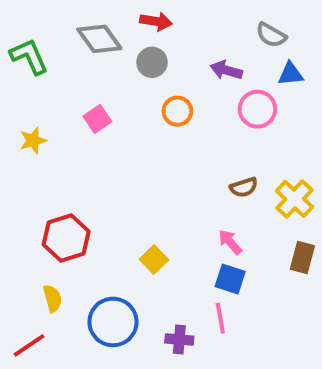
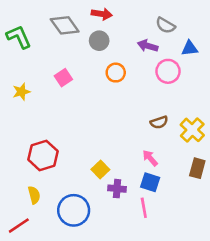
gray semicircle: (271, 35) -> (165, 25), moved
purple cross: (179, 340) -> (117, 189), moved

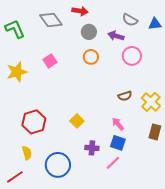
gray circle: (99, 41) -> (89, 32), moved
blue triangle: (190, 48) -> (155, 24), moved
yellow star: (21, 92) -> (17, 72), size x1.5
yellow square: (100, 169) -> (77, 121), moved
pink line: (144, 208) -> (113, 163), turned 56

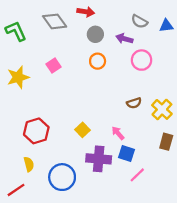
pink arrow: (118, 124) -> (118, 133), moved
purple cross: (92, 148) -> (99, 159), size x1.6
pink line: (113, 163) -> (137, 175), moved

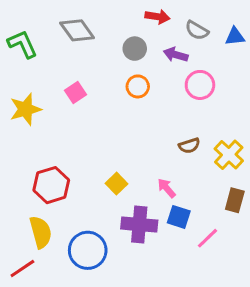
red arrow: (86, 12) -> (157, 17), moved
yellow semicircle: (29, 164) -> (41, 232), size x1.5
pink line: (137, 175) -> (208, 238), moved

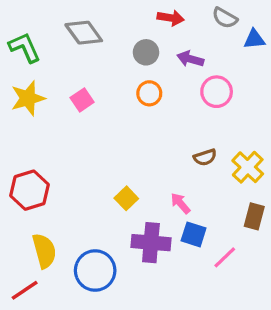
gray semicircle: (197, 30) -> (225, 18), moved
yellow star: (25, 109) -> (28, 98), moved
red hexagon: (51, 185) -> (30, 190), moved

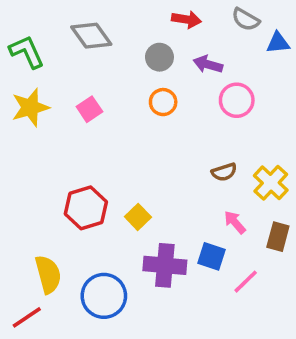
red hexagon: (30, 190) -> (86, 208), moved
pink arrow: (180, 203) -> (235, 222), moved

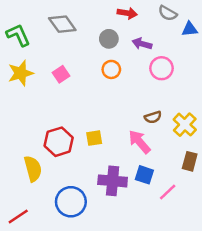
yellow square: (138, 217) -> (94, 138), moved, turned 35
pink arrow: (235, 222) -> (139, 142), moved, size x1.5
yellow semicircle: (48, 274) -> (33, 169), moved

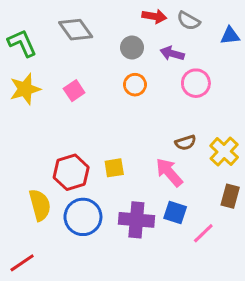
gray semicircle: (168, 13) -> (188, 21), moved
blue circle: (71, 202) -> (83, 217), moved

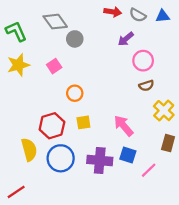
blue triangle: (230, 36) -> (163, 16), moved
gray circle: (132, 47) -> (75, 39), moved
purple arrow: (172, 53) -> (126, 39), turned -56
orange circle: (135, 85) -> (75, 93), moved
brown semicircle: (186, 143) -> (146, 86), moved

